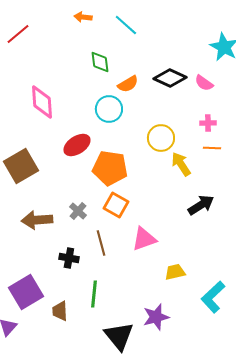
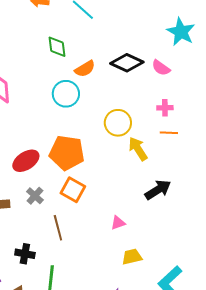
red ellipse: (77, 145) -> (26, 161), moved
pink triangle: (144, 239) -> (118, 223), moved, size x0.6
black cross: (69, 258) -> (25, 254), moved

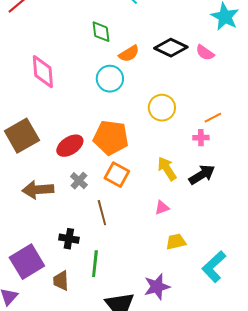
pink cross: (165, 108) -> (201, 138), moved
orange line: (169, 133) -> (213, 118), turned -30
yellow arrow: (138, 149) -> (167, 169), moved

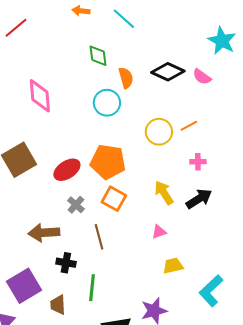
orange semicircle: (129, 54) -> (126, 78), turned -75
orange line: (213, 118) -> (189, 126), moved
brown arrow: (38, 190) -> (44, 233), moved

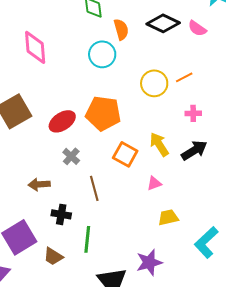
orange square: (114, 199) -> (125, 154), moved
brown arrow: (44, 233) -> (39, 184), size x0.7
brown trapezoid: (58, 305) -> (53, 256), turned -55

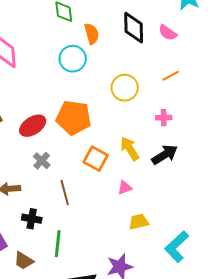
black diamond: (163, 23) -> (134, 28), turned 64
orange line: (184, 77) -> (171, 76), moved

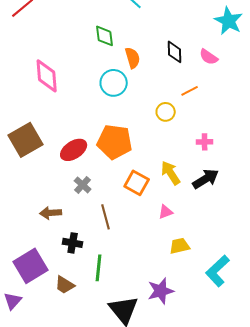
black diamond: (134, 28) -> (175, 52), size x0.7
orange line: (171, 76) -> (190, 91), moved
yellow circle: (125, 88) -> (166, 112), size x0.7

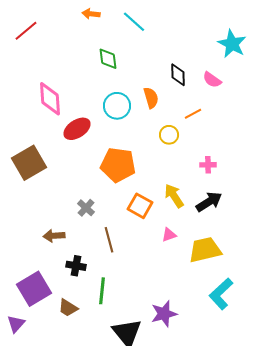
orange semicircle: (133, 58) -> (151, 98), moved
red ellipse: (74, 150) -> (77, 129), moved
yellow trapezoid: (180, 246) -> (205, 250), moved, size x1.6

